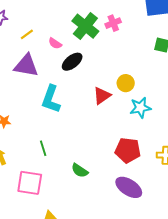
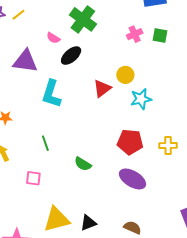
pink cross: (113, 23) -> (135, 34), moved
yellow line: (27, 34) -> (19, 15), moved
pink square: (30, 183) -> (33, 178), size x0.6

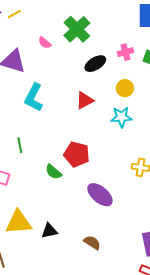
black ellipse: (71, 56) -> (95, 64), moved
yellow circle: (125, 75) -> (125, 88), moved
red pentagon: (130, 142) -> (77, 154), moved

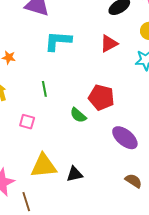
cyan L-shape: (34, 98) -> (58, 41), turned 68
brown semicircle: (92, 243) -> (133, 181), moved

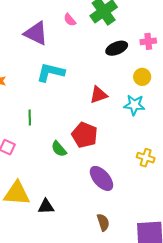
red triangle: (109, 43) -> (99, 95), moved
brown semicircle: (133, 181) -> (103, 222), turned 30

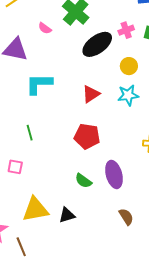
black ellipse: (117, 48) -> (97, 44), size x1.4
green semicircle: (59, 149) -> (83, 181), moved
purple ellipse: (101, 178) -> (114, 174), turned 40

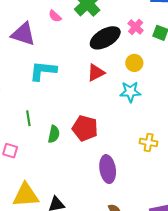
pink cross: (126, 30) -> (136, 27), turned -35
red triangle: (91, 94) -> (96, 73), moved
green semicircle: (83, 181) -> (54, 134), moved, turned -120

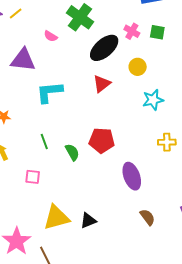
cyan star: (130, 92) -> (153, 100), moved
green semicircle: (54, 134) -> (72, 152), turned -30

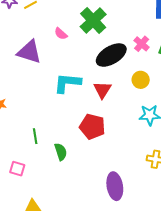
red triangle: (102, 84) -> (102, 90), turned -30
cyan L-shape: (49, 92) -> (67, 83), moved
red pentagon: (102, 140) -> (92, 127), moved

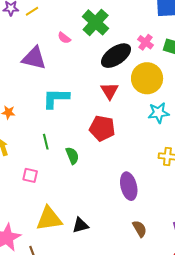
yellow circle: (141, 80) -> (147, 78), size x1.8
cyan L-shape: (67, 83) -> (56, 98), moved

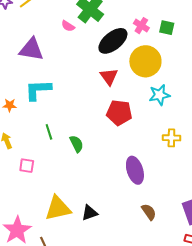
pink semicircle: (64, 38) -> (68, 26), moved
cyan L-shape: (56, 98) -> (38, 90), moved
red pentagon: (102, 128) -> (119, 113), moved
pink square: (30, 175) -> (27, 166), moved

